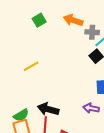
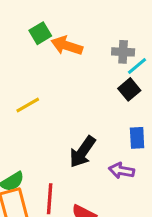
orange arrow: (73, 20) -> (67, 46), moved
black arrow: (48, 109) -> (82, 152), moved, turned -70

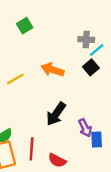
orange arrow: (67, 46) -> (53, 70), moved
blue rectangle: (137, 138) -> (97, 139), moved
purple arrow: (121, 171) -> (85, 128), turned -126

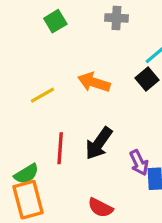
gray cross: (86, 40) -> (116, 18), moved
red line: (32, 149) -> (60, 148), moved

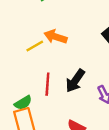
orange arrow: (94, 82) -> (56, 37), moved

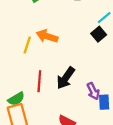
yellow line: (35, 46) -> (27, 45), turned -42

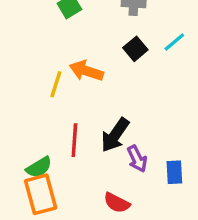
black square: (99, 34) -> (135, 49), moved
purple arrow: (93, 91) -> (137, 159), moved

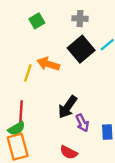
black square: (135, 49) -> (81, 49), size x1.6
red line: (74, 140) -> (21, 112), moved

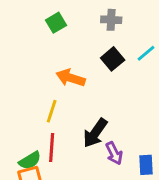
black square: (81, 49) -> (113, 59), size x0.7
yellow line: (28, 73) -> (52, 111), moved
red line: (21, 112) -> (52, 147), moved

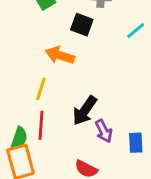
black square: (113, 59) -> (82, 25), moved, turned -30
green semicircle: (30, 161) -> (19, 138), turned -40

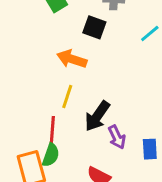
yellow line: (41, 89) -> (67, 96), moved
green semicircle: (19, 138) -> (51, 155), moved

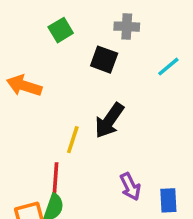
orange arrow: (72, 59) -> (24, 86), moved
black arrow: (97, 116) -> (109, 120), moved

